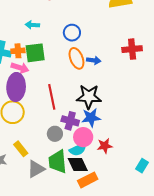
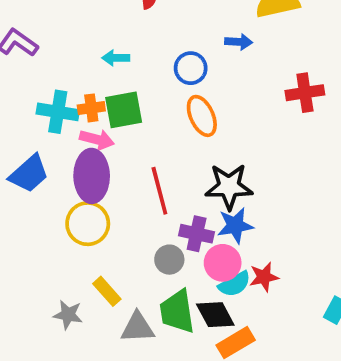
blue arrow: (94, 60) -> (239, 42), moved
cyan semicircle: (78, 149) -> (235, 284), moved
gray triangle: (36, 169) -> (137, 327), turned 30

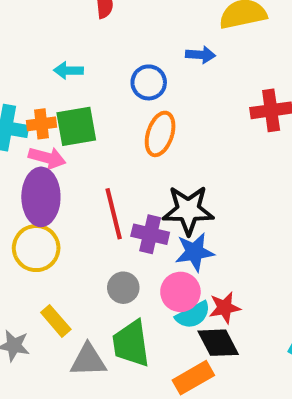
orange ellipse: (202, 116) -> (160, 134), turned 42
purple cross: (197, 234) -> (150, 234), moved
black diamond: (215, 315) -> (218, 343), moved

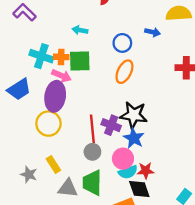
red line: (114, 214) -> (92, 129), moved
blue star: (195, 252) -> (134, 138), turned 30

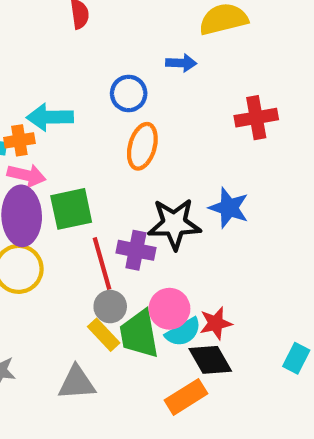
cyan arrow: (80, 30) -> (50, 117), moved, size x1.5
green square: (80, 61) -> (71, 209), moved
blue star: (134, 138) -> (229, 208), moved
yellow rectangle: (53, 165) -> (104, 335), moved
green trapezoid: (92, 183) -> (139, 334), moved

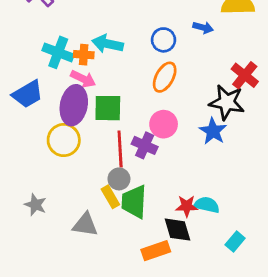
red cross: (256, 118) -> (245, 75), turned 36
black star: (174, 224) -> (227, 102), moved
pink circle: (169, 309) -> (164, 124), moved
cyan semicircle: (183, 332) -> (207, 205), moved, turned -150

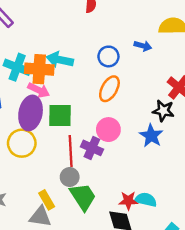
orange cross: (84, 55) -> (39, 69), size x1.6
black star: (227, 102) -> (163, 111), size x0.7
yellow rectangle: (110, 197) -> (47, 200), moved
green trapezoid: (134, 202) -> (83, 197), turned 144

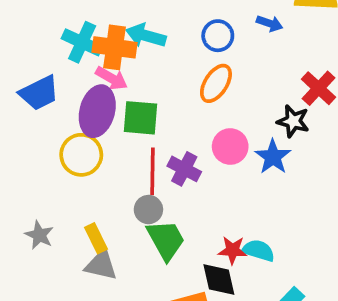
pink circle: (108, 130) -> (230, 146), moved
yellow rectangle: (47, 200) -> (96, 238), moved

